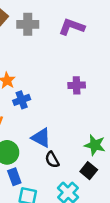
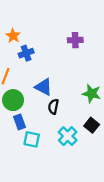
black semicircle: (52, 160) -> (53, 107), turned 40
black square: (89, 171) -> (92, 125), moved

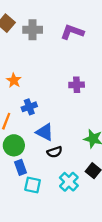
blue cross: (26, 53) -> (29, 107), moved
black semicircle: (53, 107) -> (55, 152), turned -120

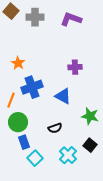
blue cross: (29, 107) -> (32, 87), size x1.5
blue triangle: (45, 132) -> (63, 96), moved
cyan square: (33, 185) -> (35, 158), turned 35

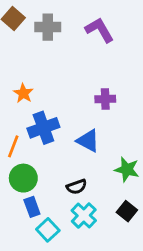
purple L-shape: (71, 19) -> (100, 30), turned 40
cyan cross: (68, 155) -> (84, 216), moved

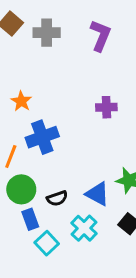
purple L-shape: (100, 30) -> (100, 36), turned 52
blue triangle: (88, 141) -> (97, 194), moved
black semicircle: (77, 187) -> (57, 198), moved

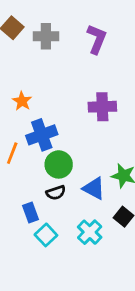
purple cross: (106, 107) -> (102, 107), size x1.4
green circle: (21, 189) -> (59, 164), moved
cyan cross: (84, 228) -> (90, 232), moved

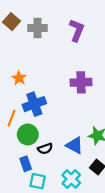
green circle: (59, 164) -> (28, 134), moved
cyan square: (46, 235) -> (38, 181), turned -35

